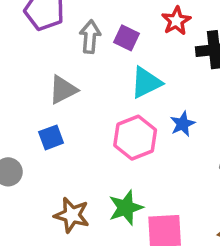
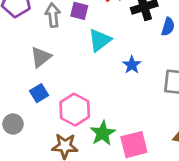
pink hexagon: (135, 138) -> (75, 110), moved

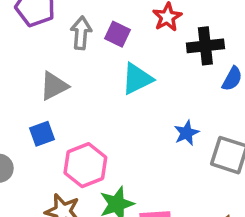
blue star: (132, 65) -> (187, 133), moved

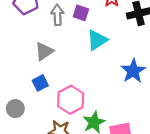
blue star: (187, 133) -> (133, 71), size x1.5

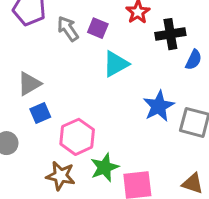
gray arrow: (57, 15) -> (68, 29), turned -36
gray triangle: (44, 51) -> (29, 84), moved

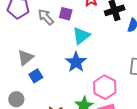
blue star: (159, 106) -> (76, 62), moved
pink hexagon: (77, 137) -> (105, 87), moved

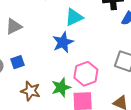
blue square: (36, 76) -> (17, 62), moved

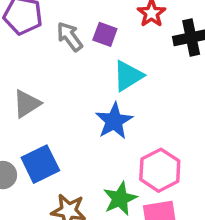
blue square: (17, 62) -> (40, 164), size x1.5

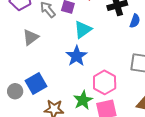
gray triangle: (27, 104) -> (31, 37), moved

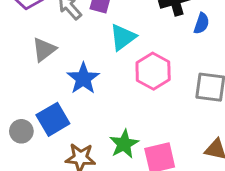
blue star: (77, 56) -> (83, 78), moved
pink hexagon: (105, 82) -> (153, 71), moved

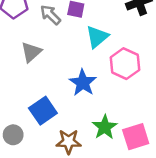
blue star: (83, 78) -> (83, 83), moved
gray circle: (21, 131) -> (13, 135), moved

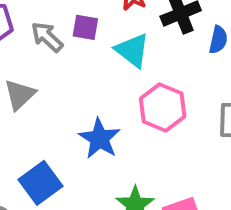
cyan triangle: (97, 37) -> (132, 50), moved, turned -40

